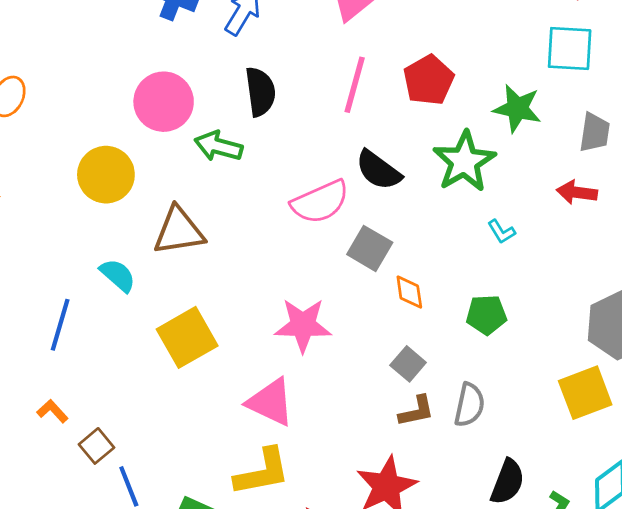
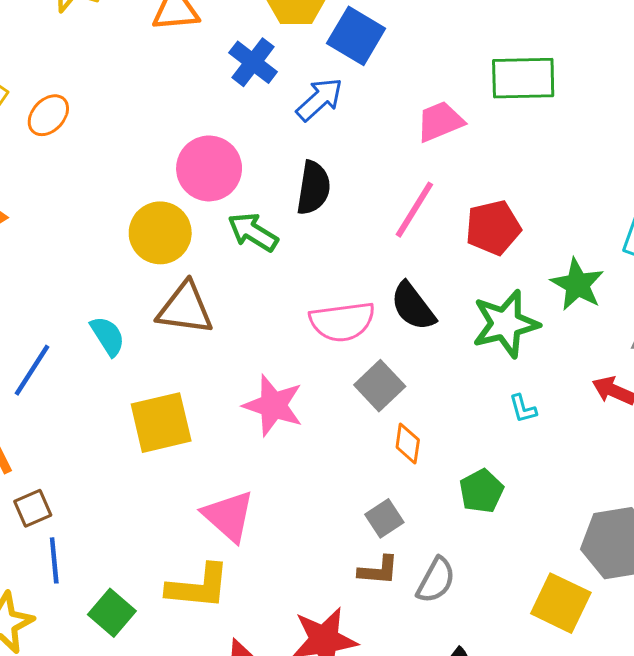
yellow circle: (106, 175) -> (160, 233), moved
green pentagon: (486, 315) -> (481, 491), turned 30
pink star: (303, 325) -> (273, 405), moved
yellow square: (585, 393) -> (561, 603), turned 30

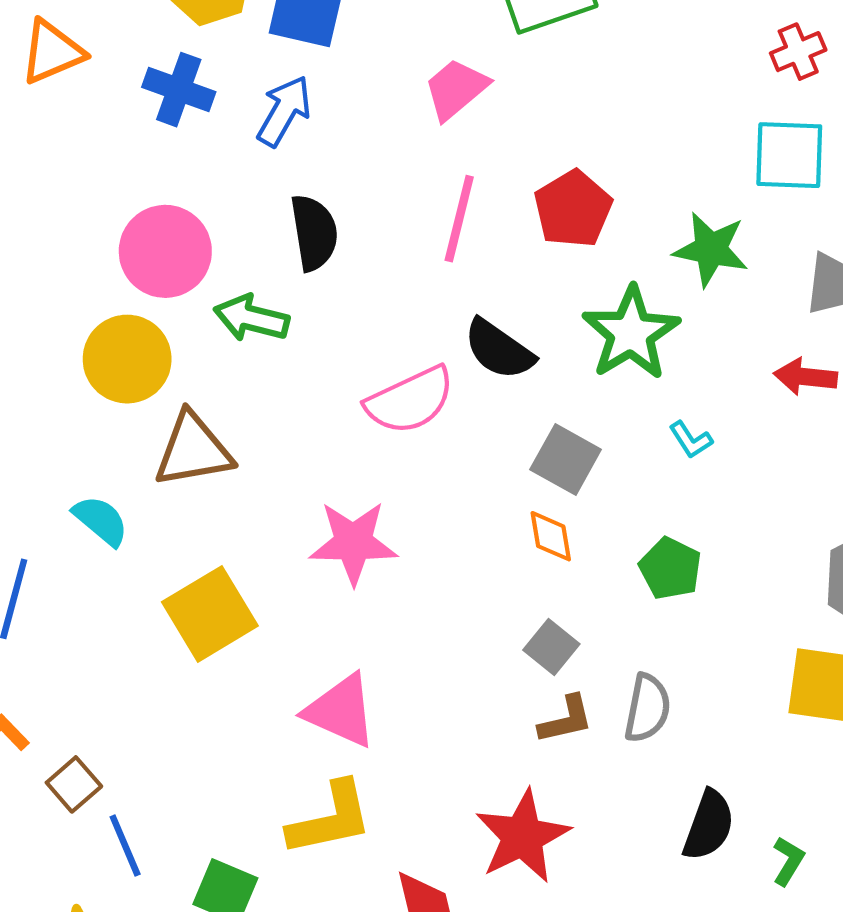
gray square: (380, 386) -> (566, 459), moved

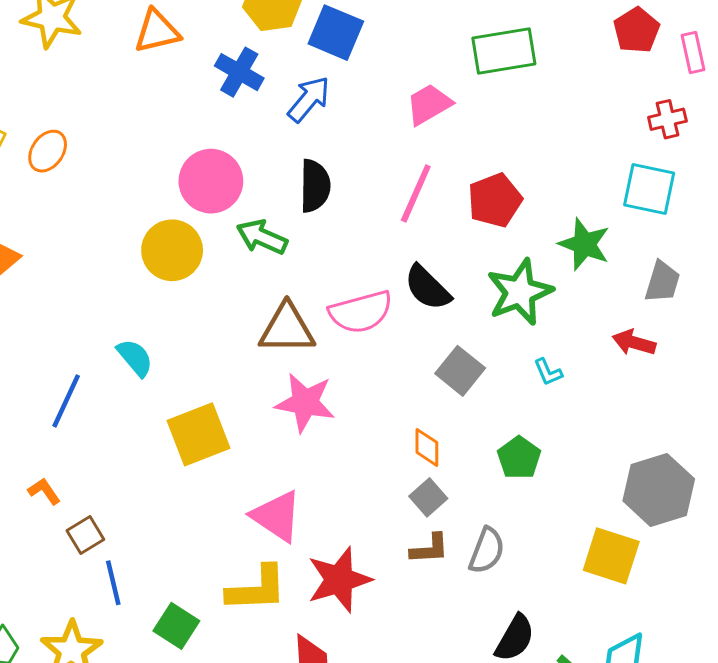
brown triangle: (193, 450) -> (287, 329), moved
orange diamond: (551, 536) -> (427, 447), moved
red star: (523, 837) -> (339, 580), moved

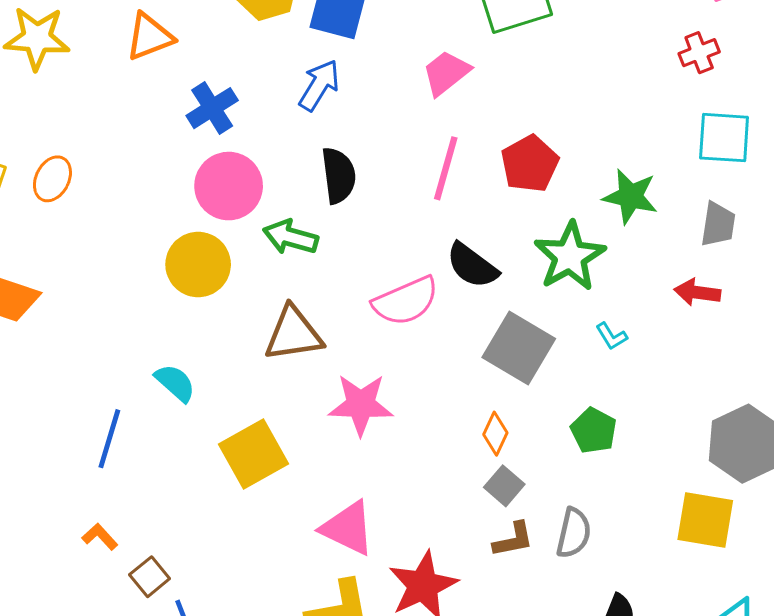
blue cross: (239, 72) -> (212, 108), moved, turned 36
cyan square: (649, 189) -> (724, 138), moved
brown triangle: (287, 329) -> (293, 334), moved
gray square: (460, 371) -> (519, 348), size x1.4
orange diamond: (427, 447) -> (495, 434), turned 33

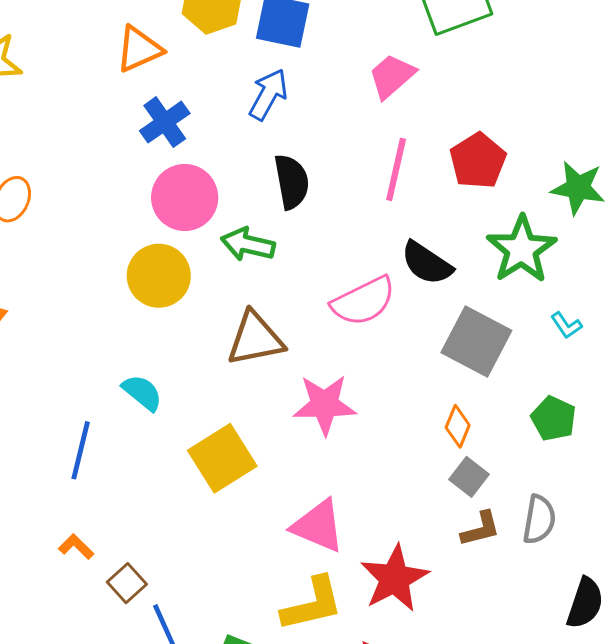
orange triangle: (149, 37) -> (139, 49), moved

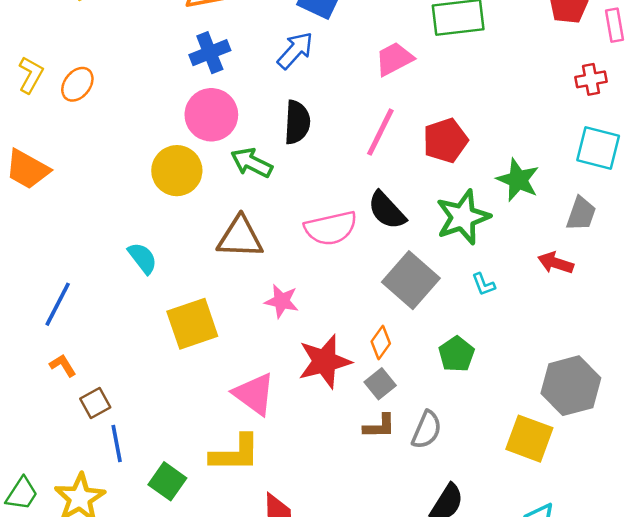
pink star: (325, 405) -> (282, 301), size x0.7
blue line: (81, 450) -> (58, 304), moved
red star: (394, 578) -> (325, 361), moved

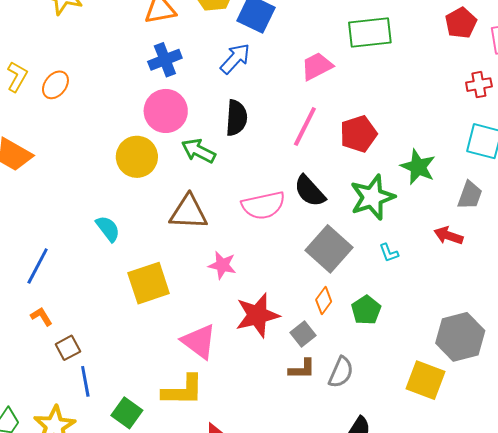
orange diamond: (381, 342) -> (324, 301), moved

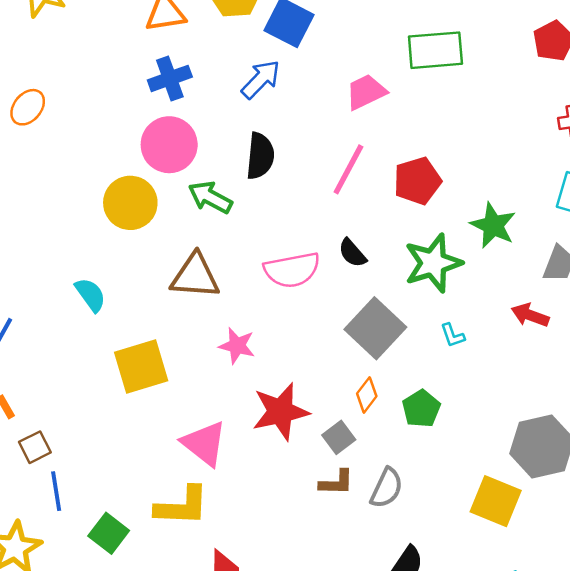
black semicircle: (310, 191) -> (352, 253), size x0.7

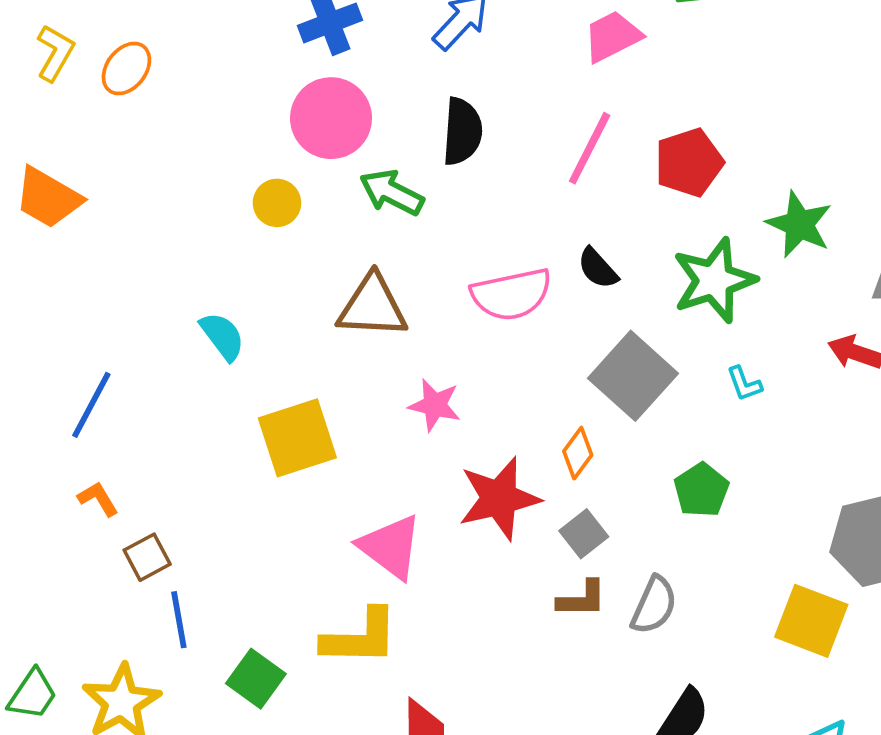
yellow circle: (130, 203) -> (277, 203), size x0.6
orange diamond: (367, 395) -> (578, 453), moved

